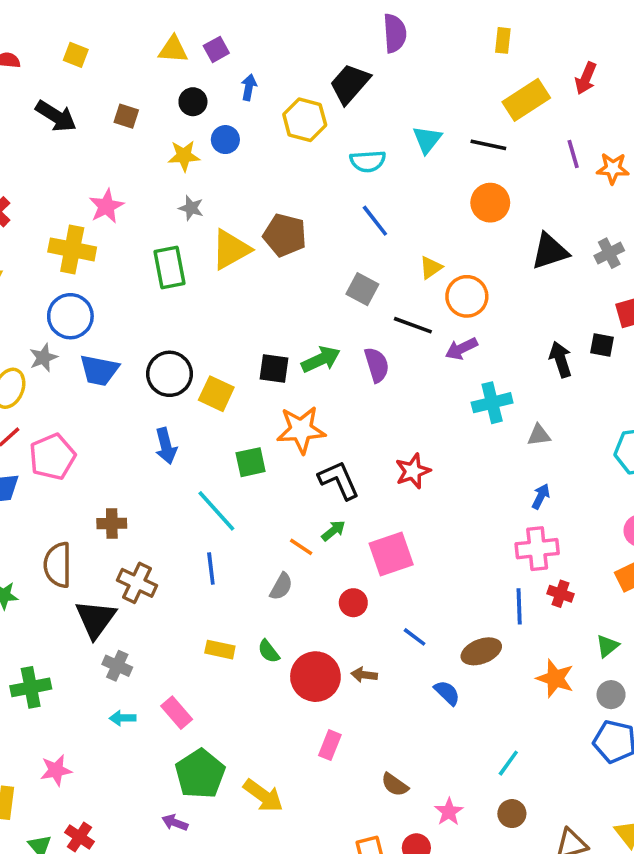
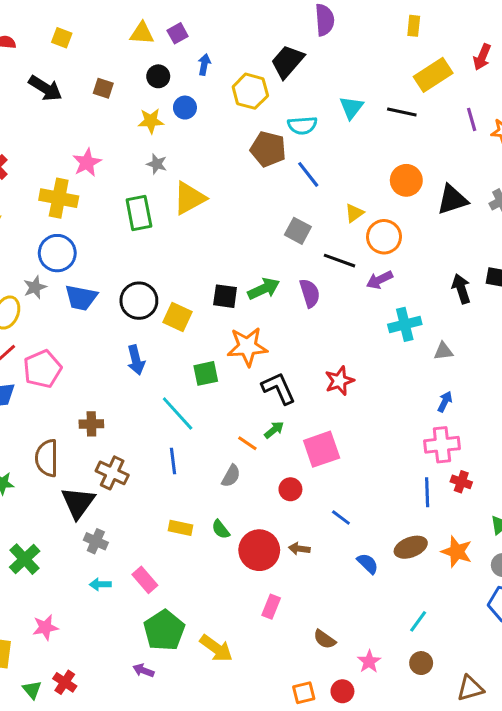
orange circle: (490, 203) -> (406, 180), moved
brown pentagon: (285, 235) -> (268, 149), moved
brown ellipse: (481, 651) -> (411, 547), moved
green cross: (31, 687) -> (25, 559), turned -32

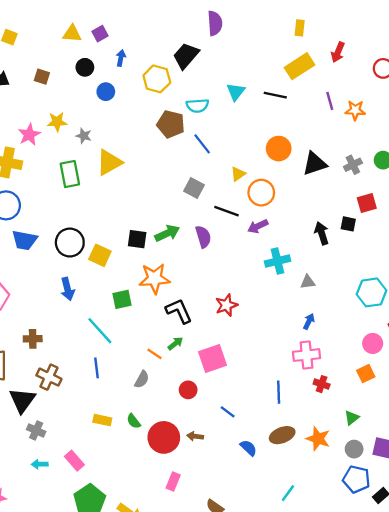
yellow rectangle: (414, 26) -> (300, 28), moved
yellow star: (151, 121) -> (57, 122), moved
blue line: (427, 492) -> (279, 392), moved

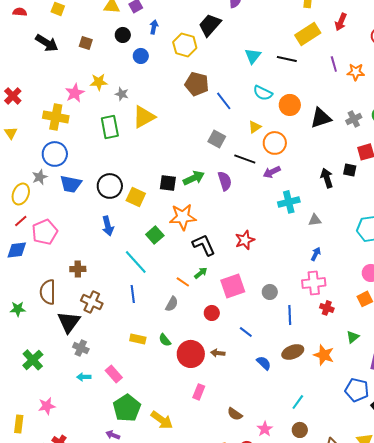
cyan semicircle: (197, 106) -> (263, 93), moved, turned 30
green square: (122, 299) -> (155, 235), turned -30
gray circle: (354, 449) -> (270, 292), moved

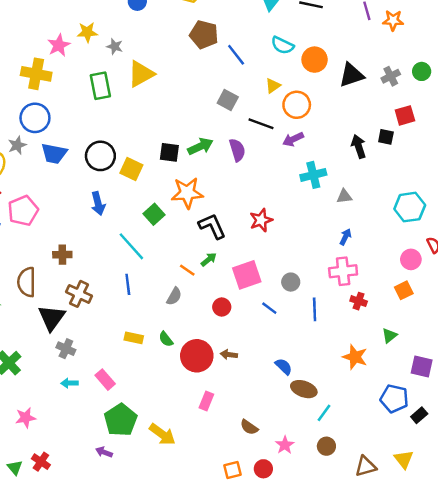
blue line: (246, 332) -> (269, 308), moved
brown ellipse: (293, 352) -> (304, 389), moved, turned 40

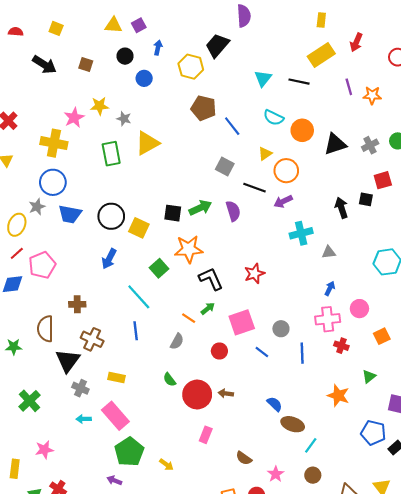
blue arrow: (98, 204) -> (109, 259), turned 42
pink circle: (411, 259) -> (359, 309), moved
yellow rectangle: (134, 338) -> (117, 378), moved
pink rectangle: (105, 380) -> (115, 416), size x1.5
yellow arrow: (162, 434) -> (166, 465), size x0.6

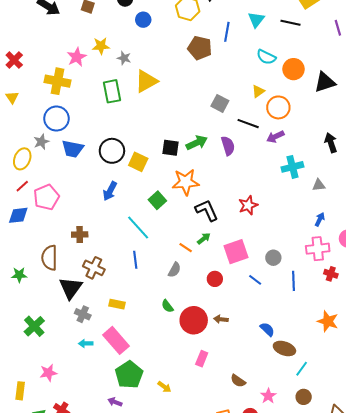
blue line: (232, 126) -> (227, 32), moved, turned 48

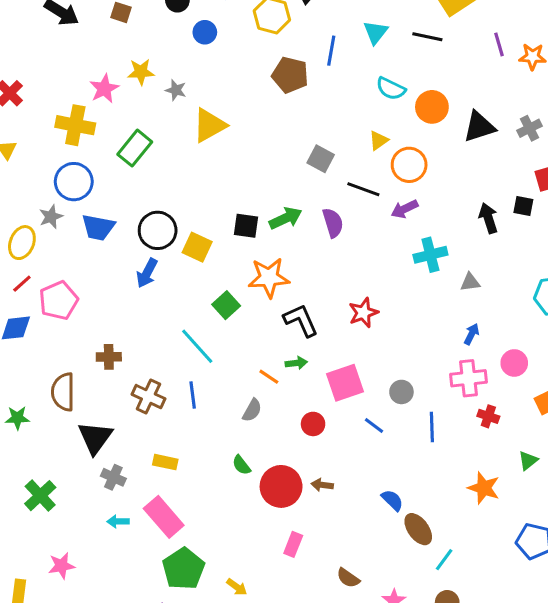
green rectangle: (112, 91) -> (135, 148), moved, turned 50
blue arrow: (110, 191) -> (147, 273), moved
green arrow: (204, 239) -> (296, 363), turned 32
brown cross: (94, 268) -> (148, 397), moved
brown ellipse: (284, 348) -> (418, 529), turned 35

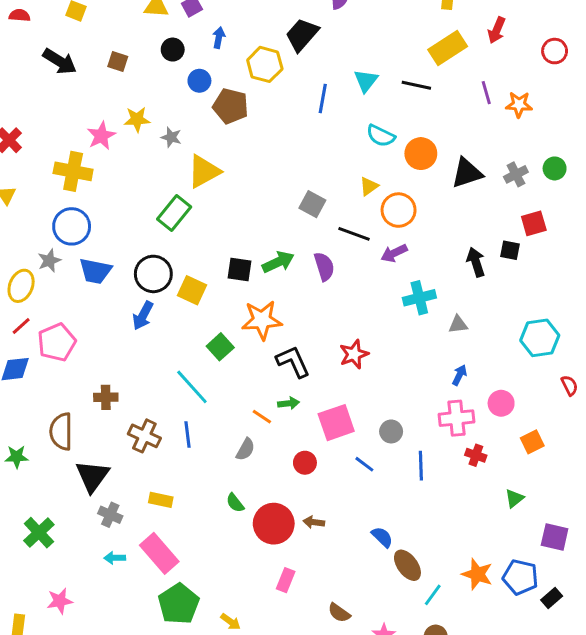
brown pentagon: (290, 75) -> (231, 106), moved
green rectangle: (135, 148) -> (174, 213), moved
orange star: (484, 488) -> (477, 574), moved

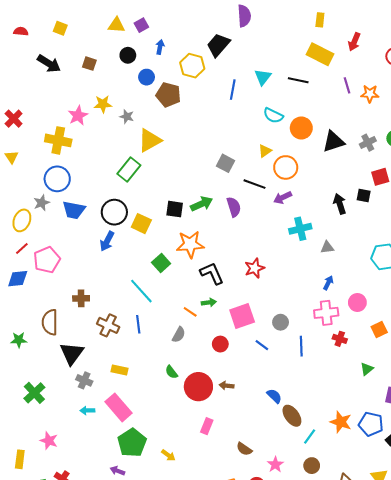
yellow rectangle: (448, 48) -> (320, 54), turned 60
pink star: (60, 601) -> (49, 441), turned 30

